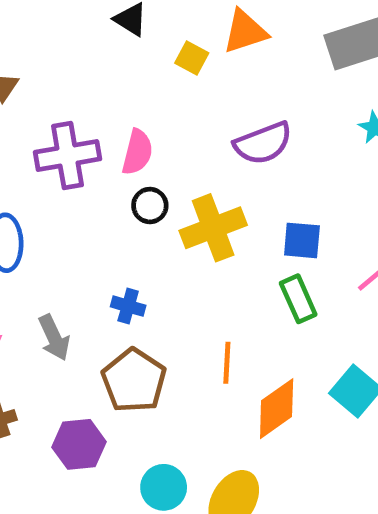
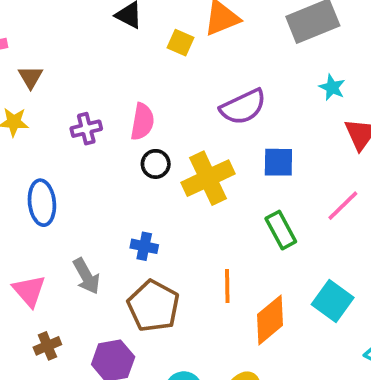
purple cross: (67, 156) -> (86, 129), size x0.6
blue square: (302, 240) -> (278, 162), moved

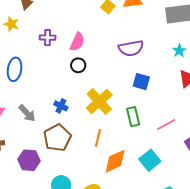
yellow cross: (208, 178) -> (99, 102), moved, turned -32
pink line: (343, 206) -> (166, 124), moved
gray arrow: (86, 276) -> (27, 113), turned -30

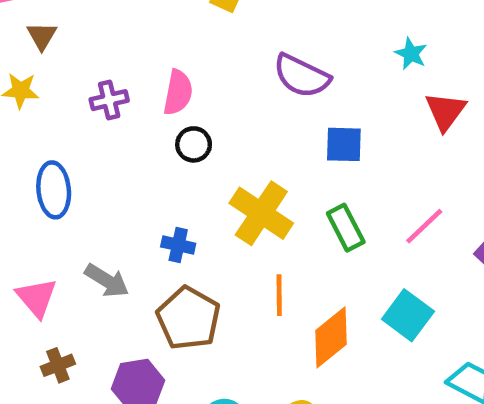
purple semicircle: (131, 48) -> (302, 76), turned 50

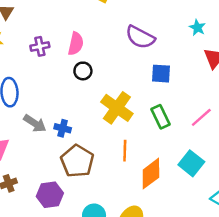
blue cross: (178, 245) -> (63, 128), moved
gray arrow: (107, 281) -> (35, 123), moved

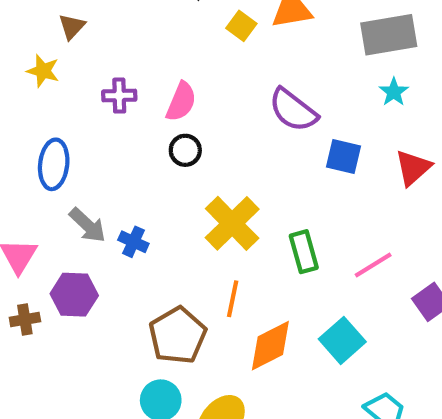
cyan star: (197, 28) -> (394, 92), moved
blue square: (161, 74) -> (343, 156), moved
brown pentagon: (77, 161) -> (178, 335), moved
purple hexagon: (50, 195) -> (74, 295), moved

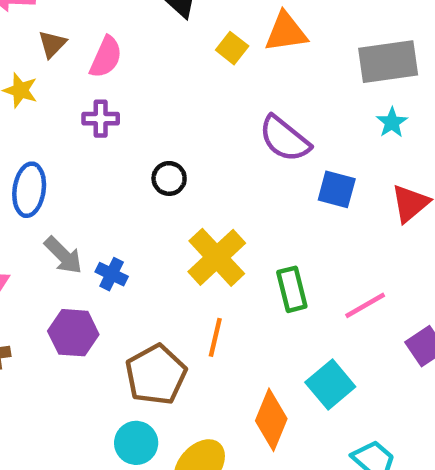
pink semicircle: (181, 102) -> (106, 57), moved
purple hexagon: (74, 295) -> (73, 333), moved
orange diamond: (270, 346) -> (271, 420), moved, turned -42

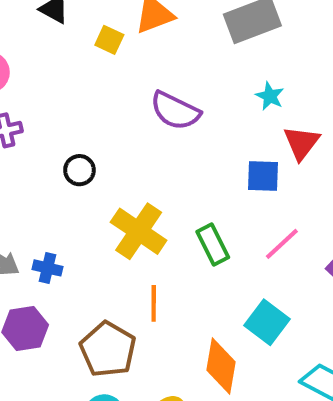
cyan star: (392, 122) -> (270, 96), moved
blue square: (337, 189) -> (263, 176), moved

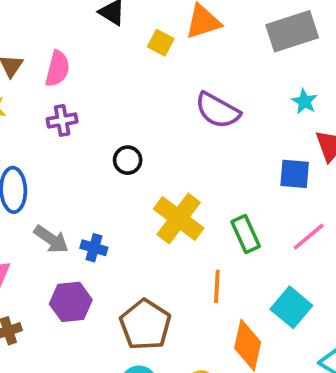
orange line: (154, 303) -> (217, 286), moved

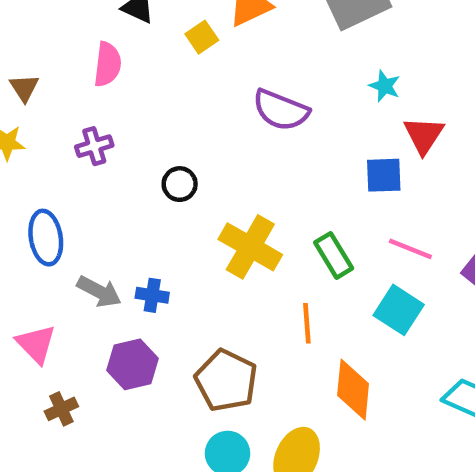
yellow square: (161, 43) -> (202, 37), turned 35
pink semicircle: (57, 69) -> (108, 64), moved
pink line: (309, 237) -> (410, 249), turned 69
cyan square: (291, 307) -> (399, 310), moved

